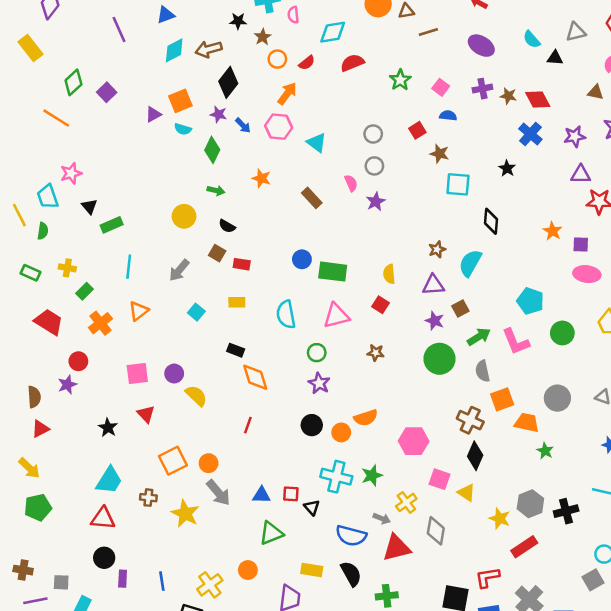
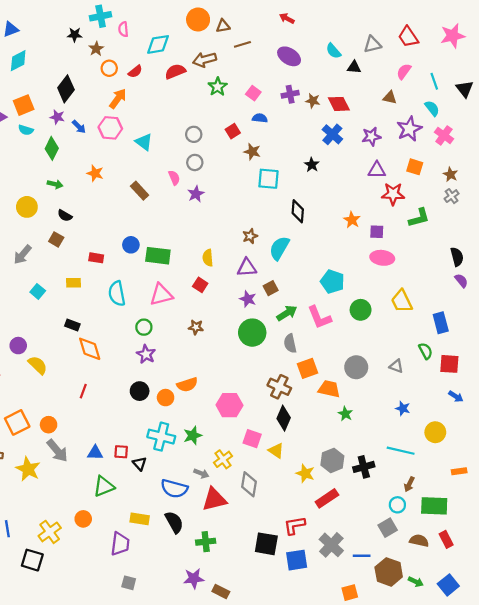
brown arrow: (209, 49) -> (205, 60), moved
red rectangle: (242, 264) -> (96, 258), moved

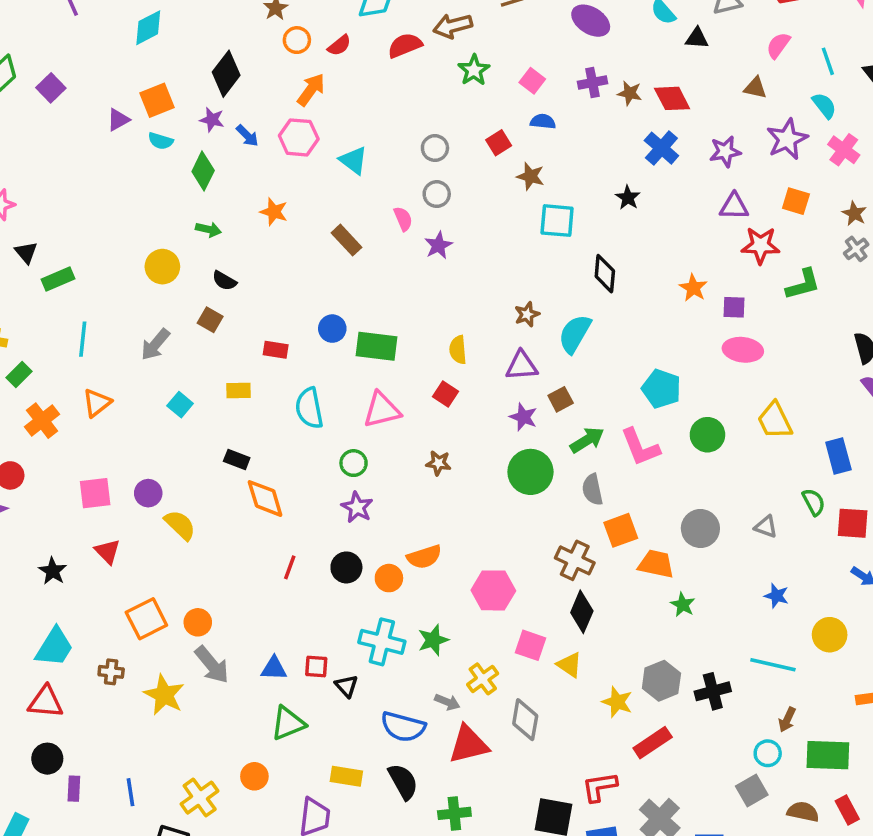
red line: (83, 391) -> (290, 567), moved

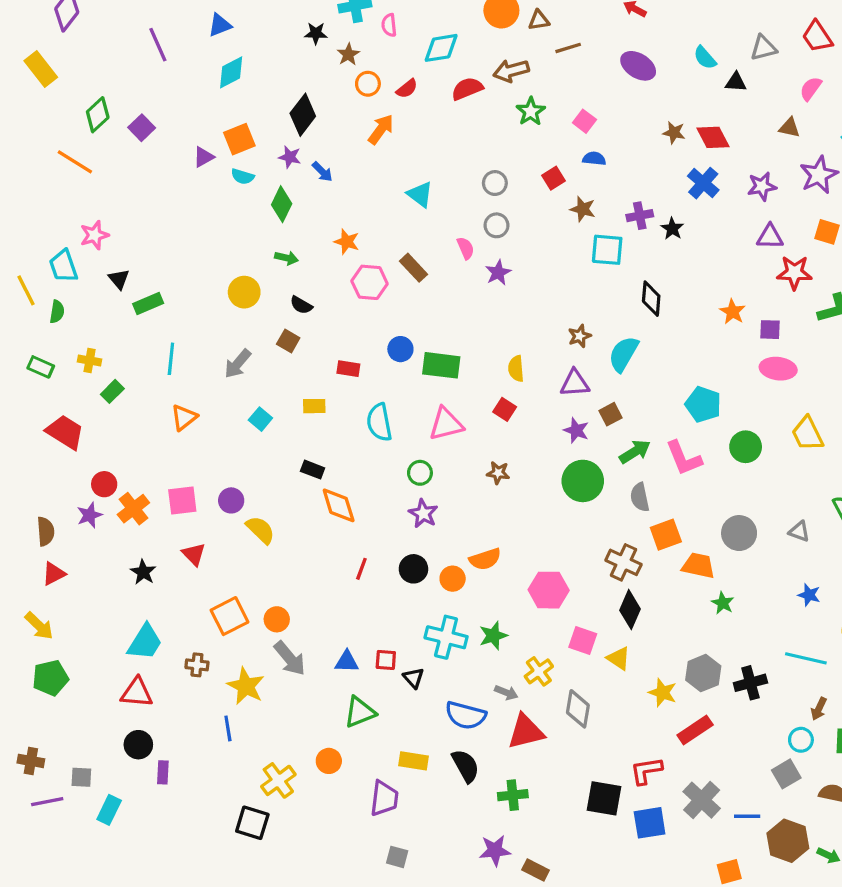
purple cross: (592, 83) -> (640, 216), moved
pink hexagon: (299, 137) -> (370, 282), moved
orange cross: (42, 421) -> (133, 509), moved
blue line: (131, 792) -> (228, 728), moved

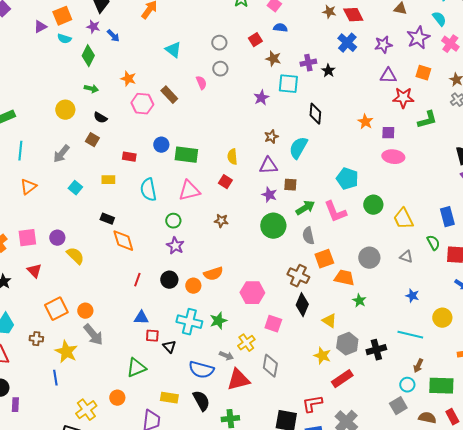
purple star: (498, 273) -> (261, 98), moved
brown square: (610, 414) -> (290, 185), turned 32
yellow trapezoid: (807, 434) -> (403, 219), moved
yellow triangle: (619, 658) -> (329, 321), moved
blue triangle: (347, 662) -> (141, 318), moved

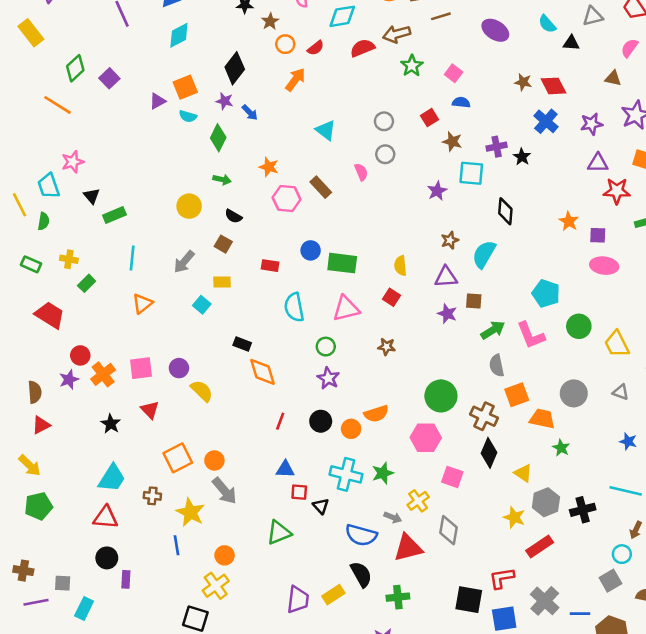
yellow rectangle: (108, 180) -> (222, 282), moved
green circle: (273, 226) -> (441, 396), moved
orange circle: (117, 398) -> (225, 555), moved
yellow rectangle: (169, 398) -> (333, 595), moved, turned -42

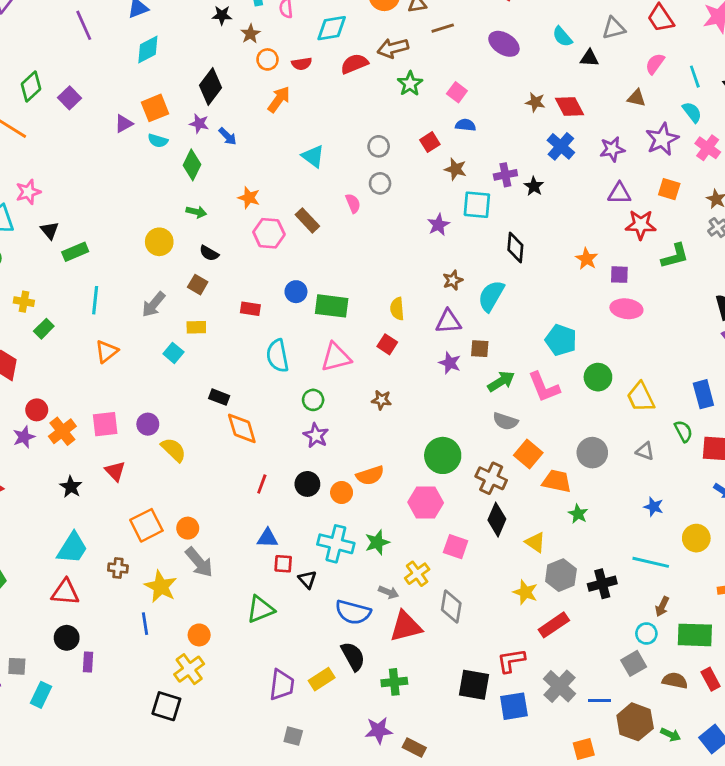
red semicircle: (316, 48) -> (302, 64), turned 30
gray semicircle: (497, 366) -> (505, 421), turned -60
orange square: (517, 395) -> (528, 454), turned -30

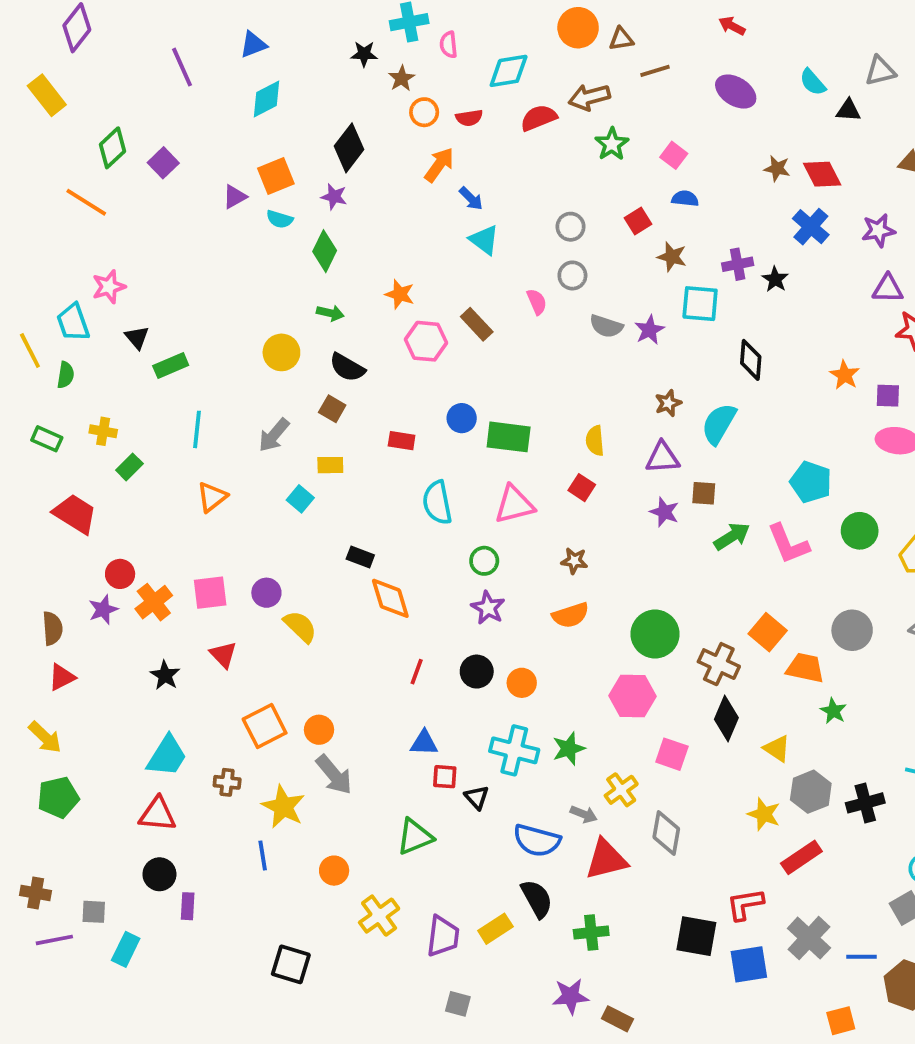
blue arrow: (228, 136) -> (471, 199), moved
black semicircle: (209, 253) -> (347, 367), size x1.4
gray semicircle: (505, 421) -> (606, 326), moved
orange semicircle: (370, 475) -> (571, 615), moved
yellow cross: (189, 669) -> (379, 916), moved

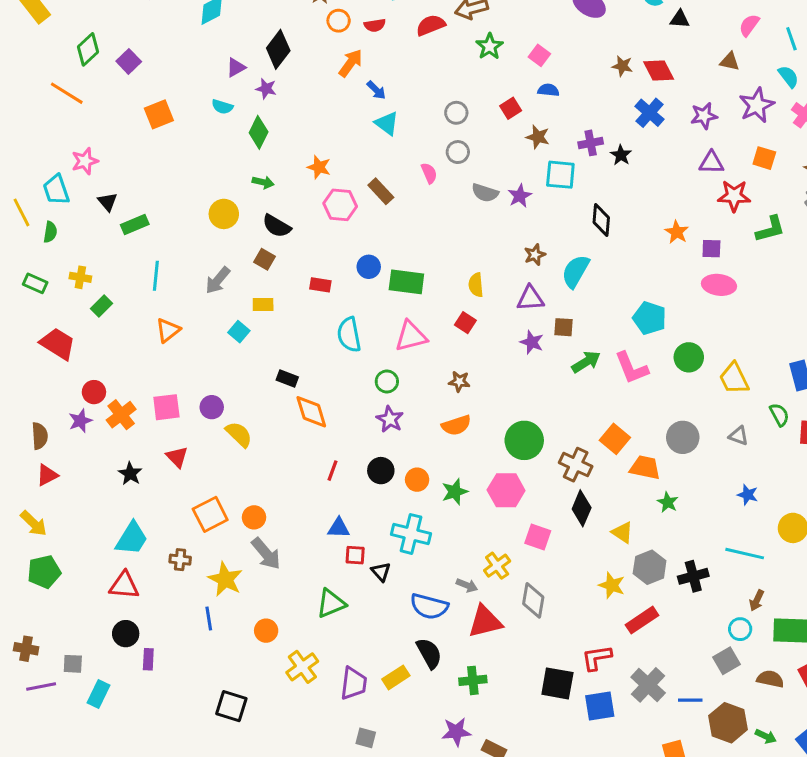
orange square: (276, 176) -> (159, 114), moved
purple triangle: (235, 197) -> (236, 67), moved
green star: (569, 749) -> (455, 492), moved

